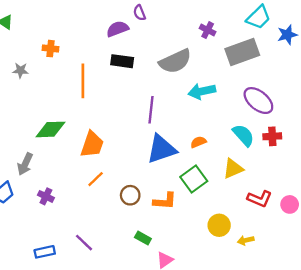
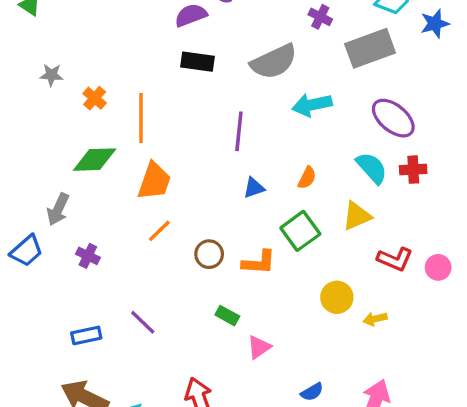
orange cross: (51, 49) -> (95, 98), moved, turned 35
orange line: (83, 81) -> (141, 118), moved
orange semicircle: (198, 142) -> (307, 178), turned 140
blue triangle: (161, 149) -> (254, 188), size x0.5

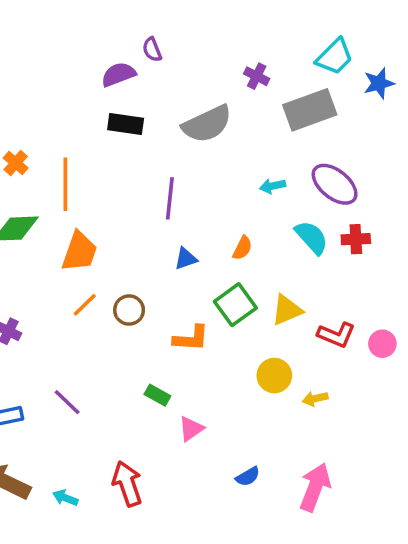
cyan arrow: (312, 105) -> (273, 186), moved, size x0.6
yellow triangle: (357, 216) -> (287, 310), moved
brown circle: (209, 254) -> (129, 310), moved

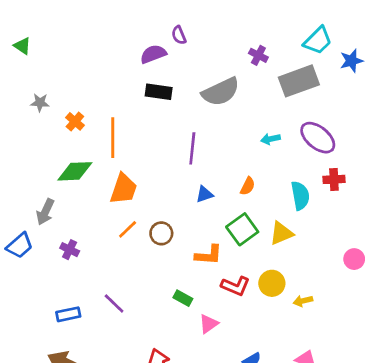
cyan semicircle: (312, 237) -> (300, 196), moved, turned 32
red L-shape: (336, 335) -> (235, 286), moved

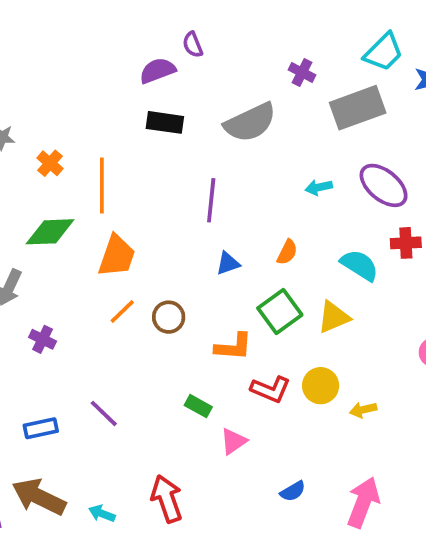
cyan semicircle: (300, 196) -> (359, 265), turned -48

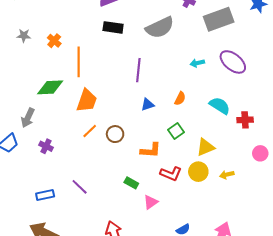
orange cross: (50, 163) -> (54, 41), moved
red cross: (406, 243) -> (245, 120), moved
green square: (280, 312) -> (176, 131), size x0.7
yellow triangle: (334, 317) -> (205, 147), moved
yellow arrow: (363, 410) -> (227, 175), moved

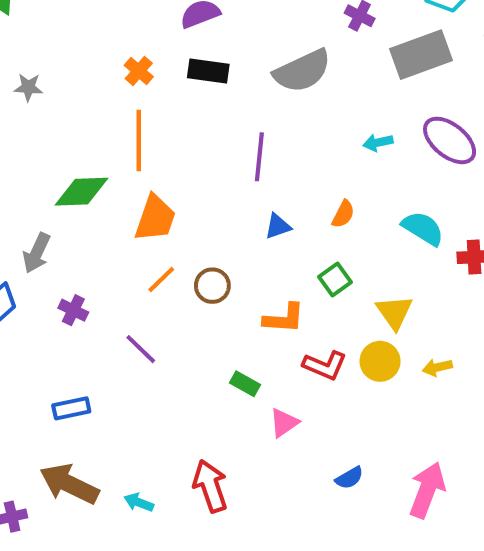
orange cross: (54, 41) -> (139, 71), moved
yellow triangle: (205, 147) -> (394, 312), turned -42
purple line: (80, 187) -> (141, 349), moved

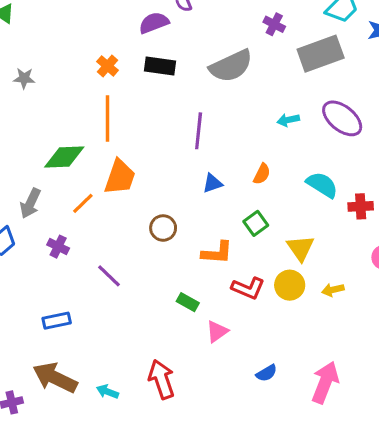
orange line: (161, 280) -> (83, 203), moved

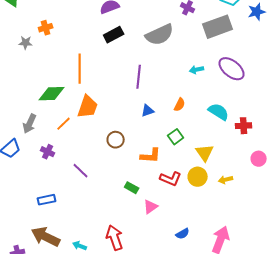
orange cross: (108, 66) -> (46, 28), moved, turned 32
black rectangle: (160, 66) -> (114, 35), turned -36

